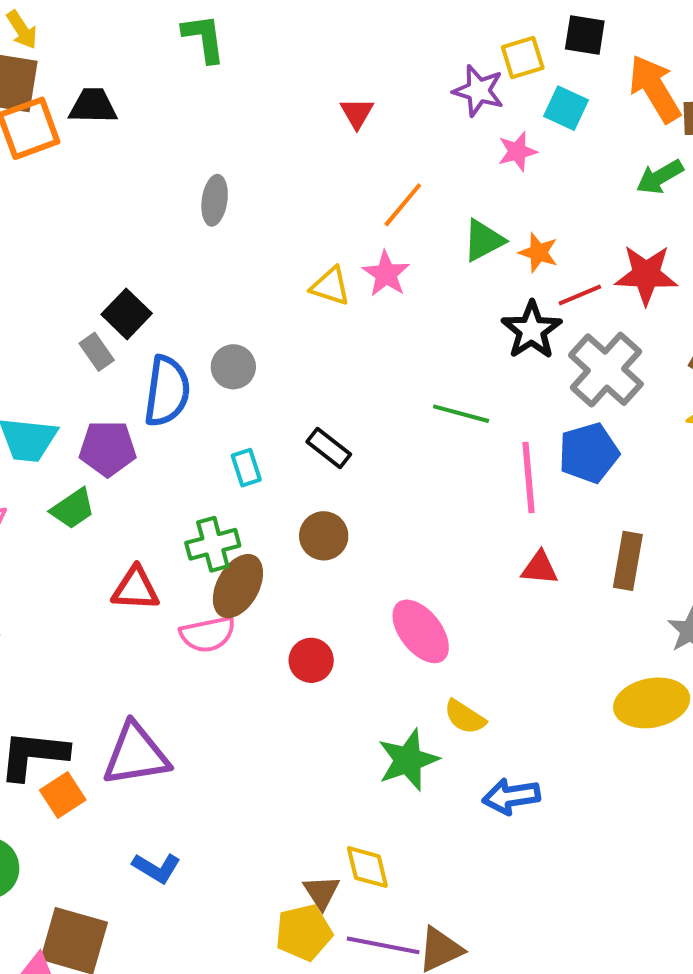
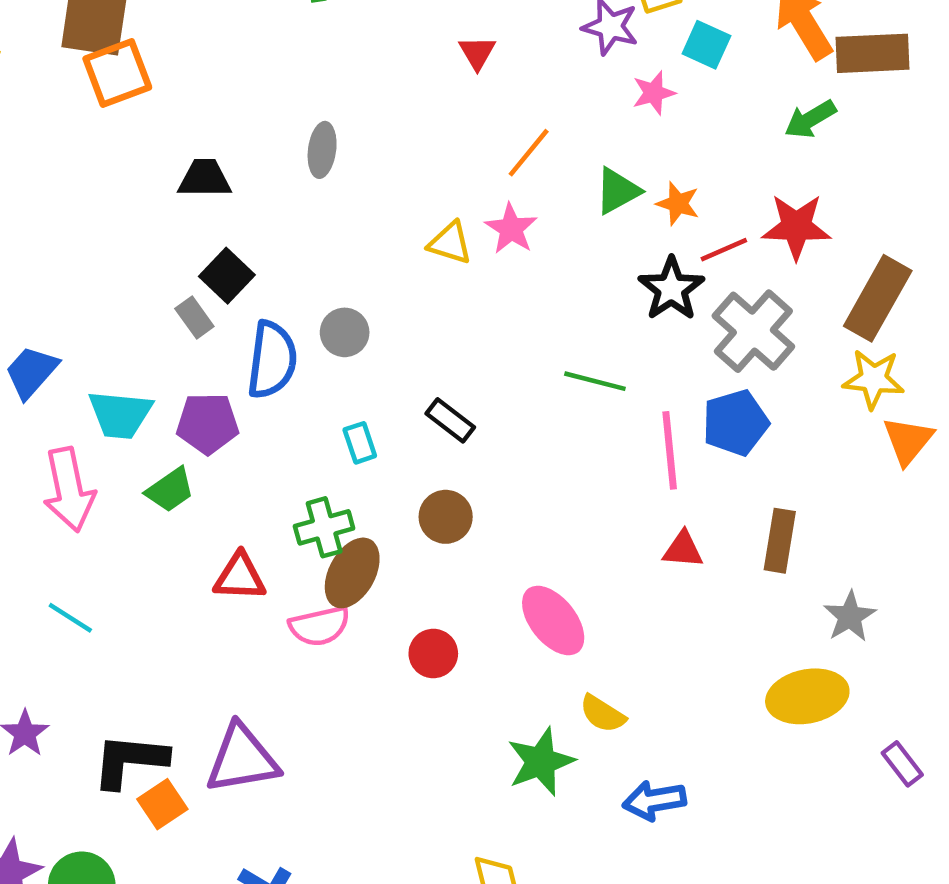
black trapezoid: (93, 106) -> (205, 178), moved

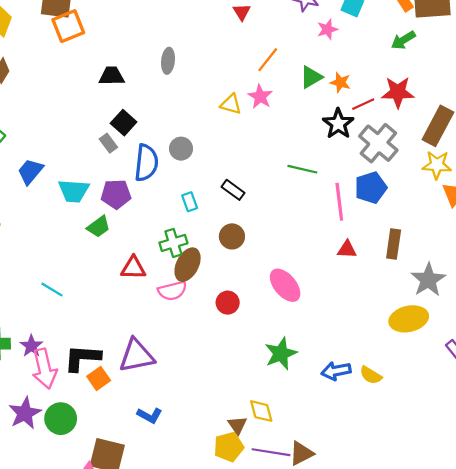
pink arrow: (69, 490) -> (44, 369), moved
gray star: (850, 617) -> (428, 280), size x1.4
yellow semicircle: (603, 714) -> (371, 375), moved

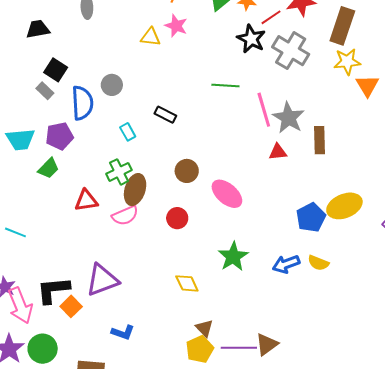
blue pentagon: (371, 188) -> (311, 218), moved
brown circle: (232, 236) -> (187, 171), moved
gray star: (428, 280) -> (288, 118), moved
yellow diamond: (261, 411) -> (187, 283), moved

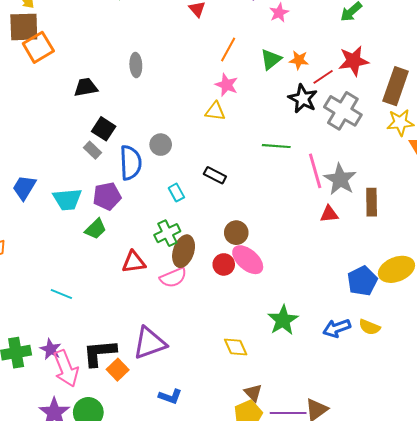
yellow triangle: (151, 37) -> (215, 111), moved
pink ellipse: (227, 194) -> (248, 260), moved
red circle: (177, 218) -> (224, 264), moved

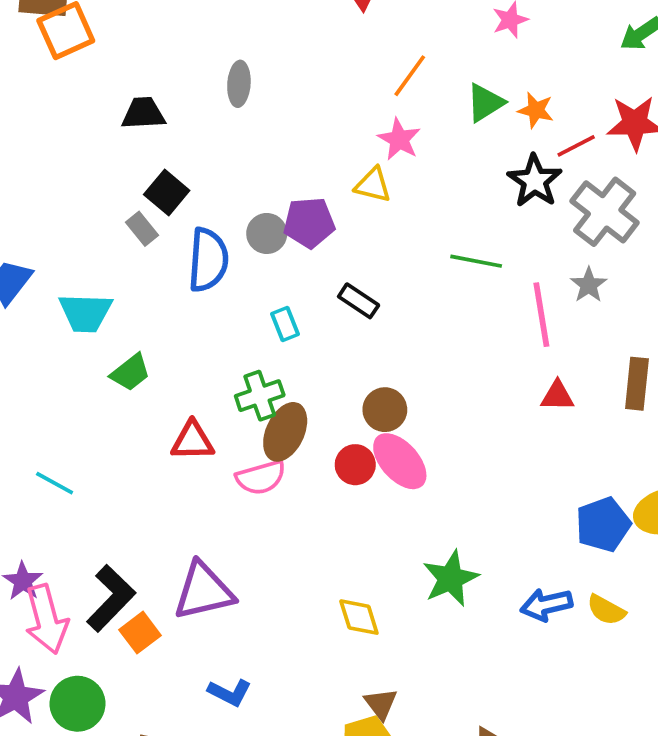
gray star: (340, 179) -> (589, 285), moved, size x0.6
purple pentagon: (107, 196) -> (309, 223), moved
black L-shape: (100, 353) -> (111, 598), turned 132

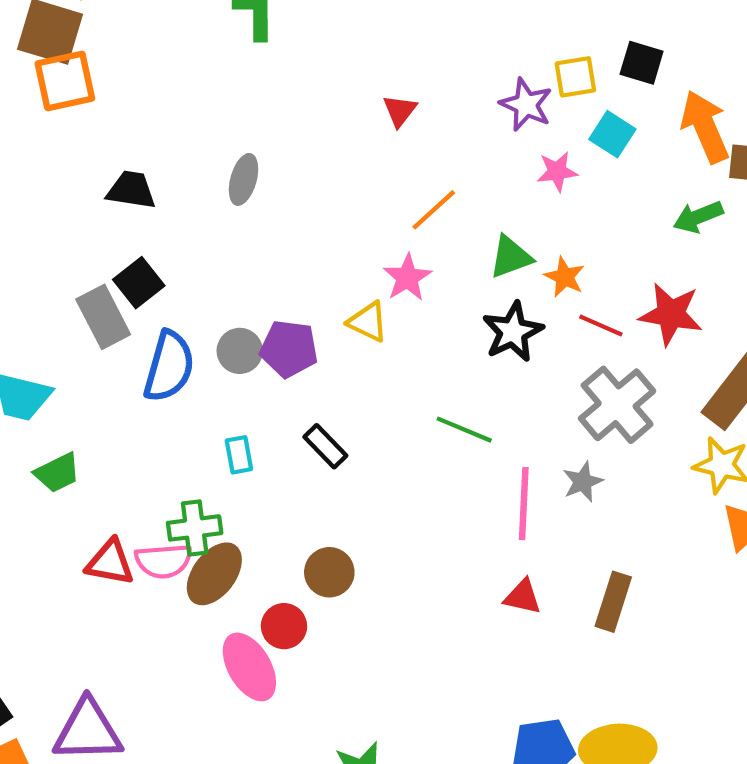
red line: (576, 146) -> (601, 326), turned 39
black star: (535, 181) -> (513, 332), moved
gray rectangle: (142, 229) -> (103, 317), size x1.6
pink ellipse: (400, 461) -> (249, 667), moved
pink semicircle: (261, 477) -> (163, 561), moved

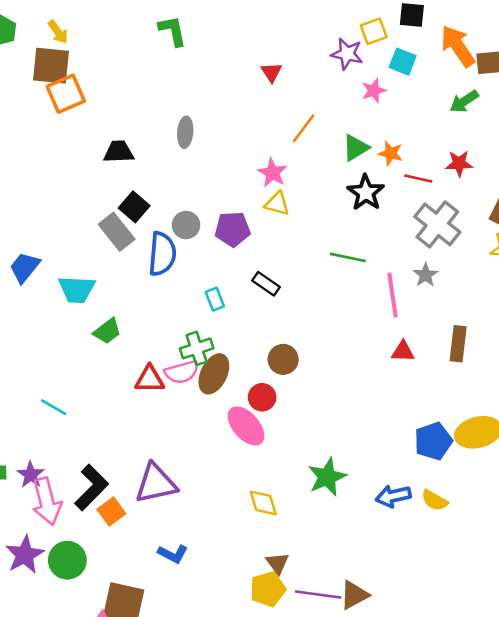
pink star: (407, 278) -> (272, 173), moved
red star: (671, 314) -> (459, 163), size x0.7
gray circle: (240, 351) -> (186, 225), moved

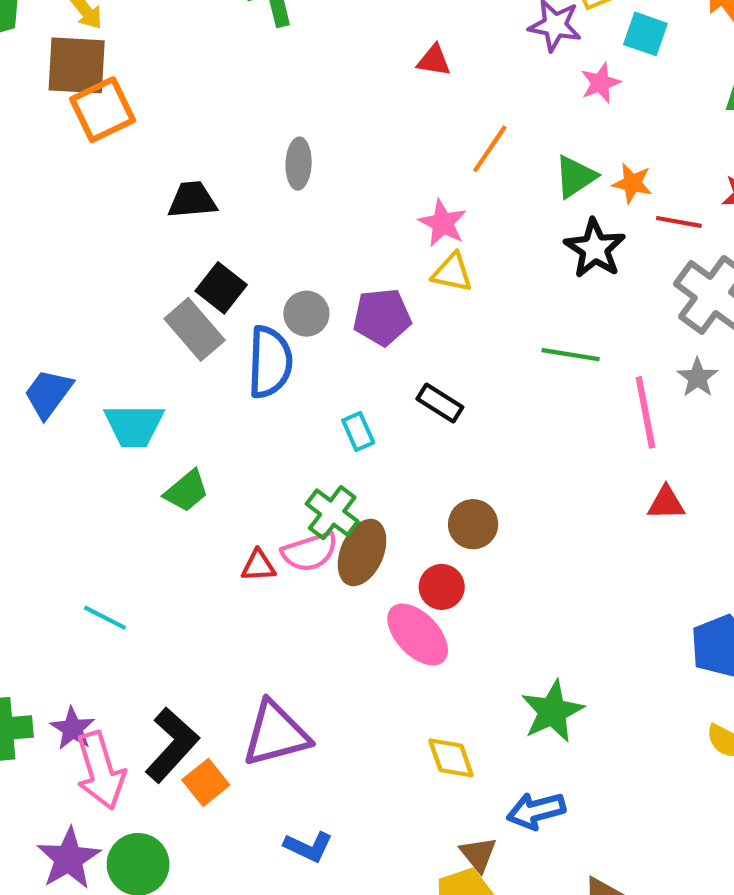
red triangle: (271, 72) -> (434, 61), turned -45
green cross: (197, 348) -> (332, 513), turned -32
red triangle: (150, 379) -> (258, 566), size x0.7
blue arrow: (393, 496) -> (536, 811), moved

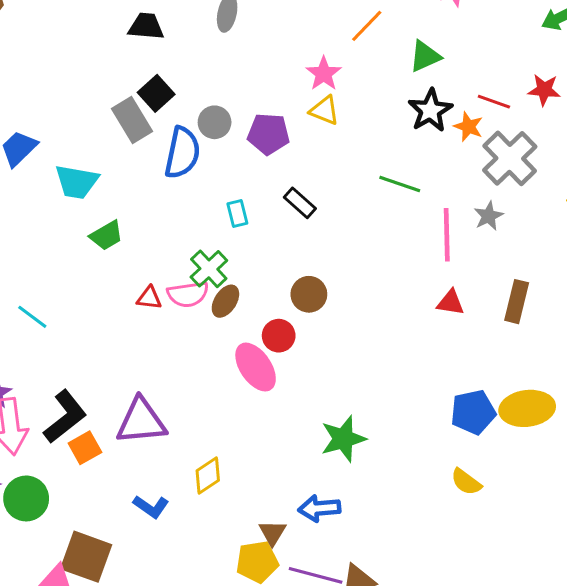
orange star: (632, 183) -> (468, 127), moved
brown ellipse: (362, 552) -> (225, 301), size x0.7
yellow diamond: (451, 758) -> (208, 476), moved, turned 66

